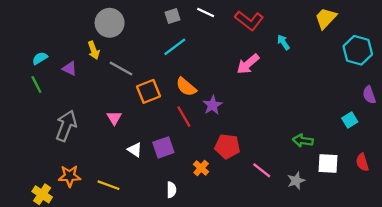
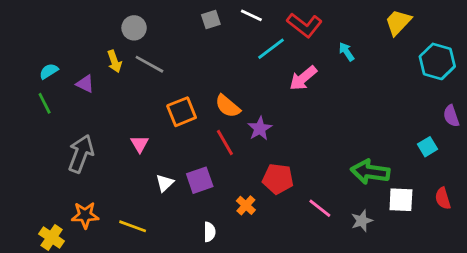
gray circle: (110, 23) -> (134, 28), size x0.7
cyan line: (175, 47) -> (271, 49), moved
gray line: (121, 69) -> (149, 64), moved
green arrow: (303, 141) -> (370, 172), size x1.5
white triangle: (135, 150) -> (165, 183), turned 42

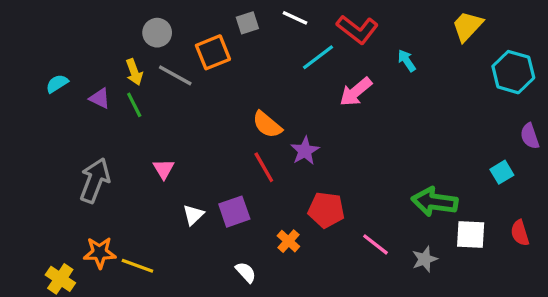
green line: (45, 103) -> (134, 105), moved
orange square: (182, 112) -> (213, 52), moved
yellow line: (133, 226) -> (137, 266), moved
white semicircle: (209, 232) -> (246, 272), turned -42

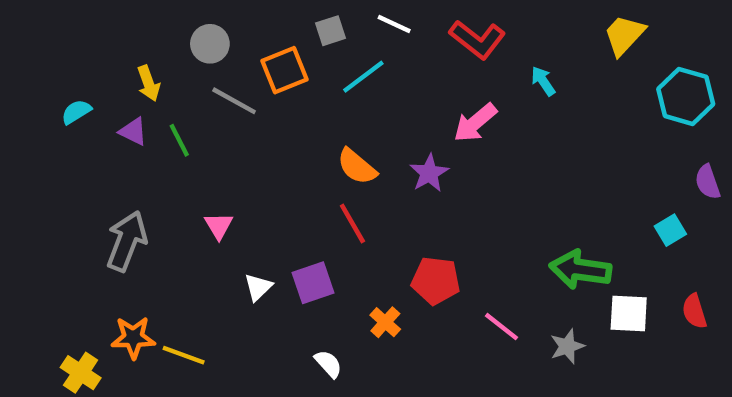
cyan line: (318, 57) -> (363, 77), moved
yellow arrow: (134, 72) -> (149, 83), moved
purple star: (305, 151) -> (429, 173), moved

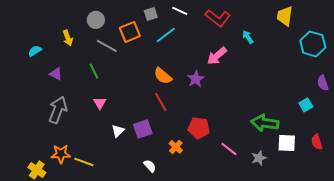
yellow trapezoid: (624, 35) -> (285, 16), turned -35
purple triangle: (133, 131) -> (56, 74), moved
green line: (179, 140) -> (94, 71), moved

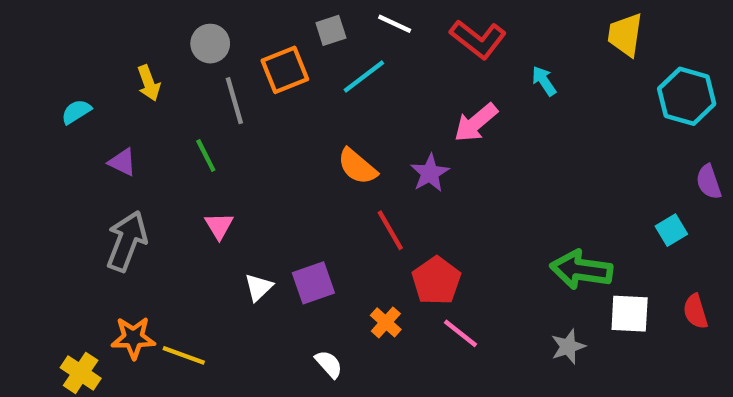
gray line: (107, 46) -> (234, 101), turned 45
red line: (161, 102) -> (390, 230), moved
red pentagon: (199, 128) -> (436, 281), turned 30
pink line: (229, 149) -> (461, 333), moved

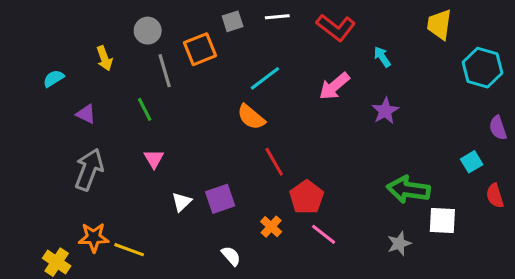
white line: (395, 24) -> (277, 17), turned -30
cyan line: (364, 76) -> (265, 78), moved
purple star: (430, 173) -> (385, 111), moved
red semicircle: (695, 311) -> (495, 196), moved

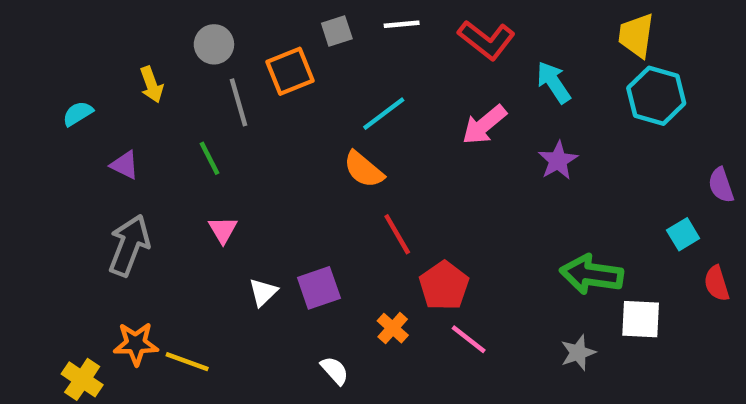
cyan arrow: (382, 57) -> (554, 82), size x1.4
cyan hexagon: (482, 68) -> (656, 96), moved

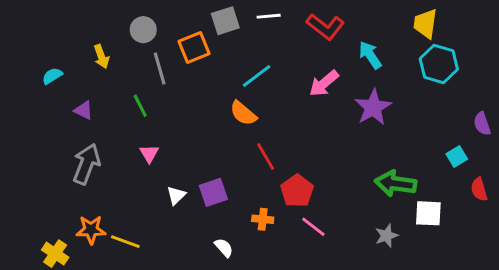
gray square: (337, 31) -> (225, 21), size x1.4
purple star: (558, 161) -> (373, 107), size x1.4
orange cross: (393, 328) -> (263, 219), turned -36

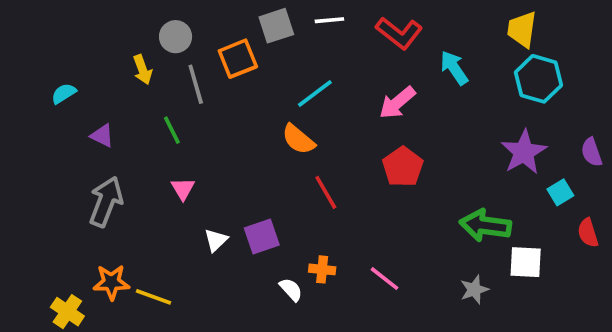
yellow arrow: (101, 57) -> (143, 70), moved
purple star: (373, 107) -> (524, 152), moved
red pentagon: (297, 191) -> (403, 167), moved
white semicircle: (224, 248) -> (291, 290), moved

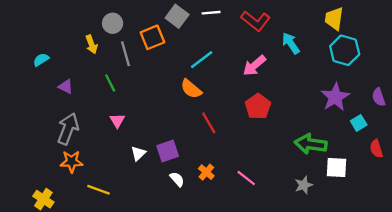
gray square: (276, 26) -> (177, 16), turned -35
orange cross: (322, 269) -> (206, 172), turned 35
orange star: (111, 282) -> (72, 162), moved
white semicircle: (291, 290) -> (177, 179), moved

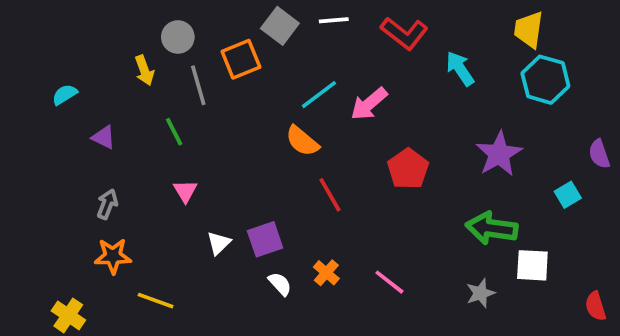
pink arrow: (254, 65) -> (369, 104), moved
purple star: (335, 97) -> (499, 154), moved
gray arrow: (68, 129) -> (107, 204), size x0.6
red semicircle: (376, 149) -> (596, 306), moved

